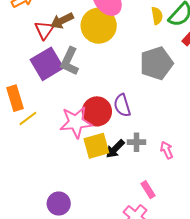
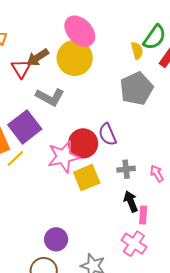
yellow semicircle: (157, 16) -> (137, 51), moved
gray L-shape: (70, 61) -> (50, 97), turned -80
purple square: (47, 64) -> (25, 127), moved
black arrow: (115, 149) -> (131, 201), moved, turned 120
pink rectangle: (148, 190) -> (143, 215), turned 42

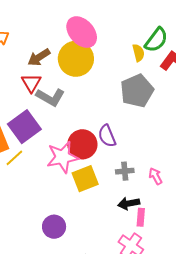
red triangle: (21, 69) -> (31, 83), moved
black arrow: (131, 201) -> (129, 203), turned -80
purple circle: (56, 239) -> (54, 227), moved

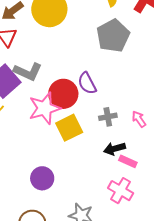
gray L-shape: (50, 97) -> (28, 72), moved
pink rectangle: (141, 217) -> (128, 161), turned -66

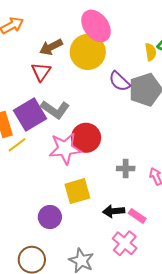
purple semicircle: (87, 83) -> (119, 81), moved, turned -30
yellow square: (69, 128) -> (77, 191), moved
black arrow: (115, 149) -> (114, 211), moved

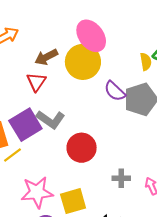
pink star: (65, 149) -> (37, 192), moved

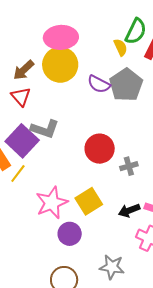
pink ellipse: (91, 36) -> (61, 37), turned -40
red circle: (82, 148) -> (100, 149), moved

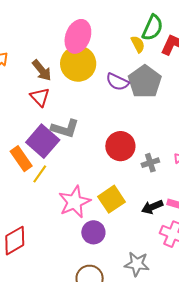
pink ellipse: (61, 37) -> (78, 36), turned -64
brown arrow: (24, 70) -> (42, 70), turned -85

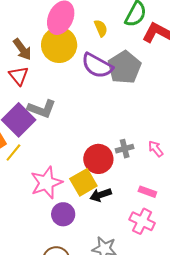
yellow semicircle: (138, 44) -> (101, 28), moved
purple semicircle: (117, 82) -> (97, 66), size x1.4
red circle: (120, 146) -> (98, 159), moved
black arrow: (152, 207) -> (101, 195), moved

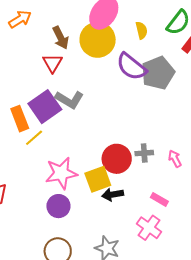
purple circle: (63, 214) -> (58, 206), moved

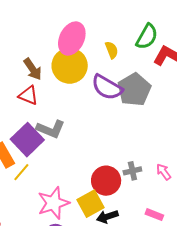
red triangle: (52, 63) -> (28, 95), turned -30

